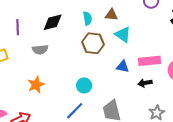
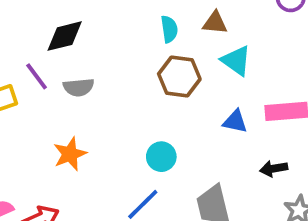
black diamond: (53, 22) -> (65, 36), moved
purple line: (18, 27) -> (37, 76), moved, turned -35
black arrow: (145, 83) -> (274, 169), moved

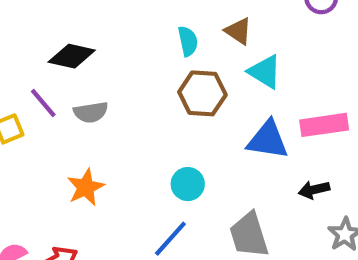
brown triangle: (215, 23) -> (238, 31), turned 32
black diamond: (65, 36) -> (72, 56), turned 30
blue triangle: (235, 121) -> (268, 140), size x1.5

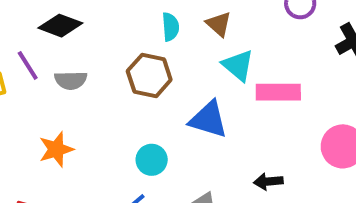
brown hexagon: (202, 93) -> (149, 75), moved
pink rectangle: (324, 125) -> (278, 92), moved
blue triangle: (268, 140) -> (208, 119), moved

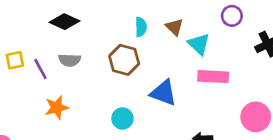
purple line: (28, 65) -> (40, 69), moved
cyan triangle: (238, 65) -> (199, 44), moved

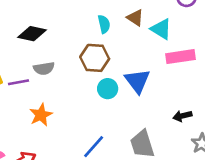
purple line: (40, 69) -> (19, 82), turned -60
blue triangle: (163, 93) -> (137, 81), turned 44
cyan circle: (122, 118) -> (108, 89), moved

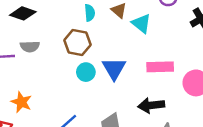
pink rectangle: (180, 57) -> (160, 67), moved
orange star: (41, 115) -> (21, 102), moved, turned -30
black arrow: (182, 116) -> (151, 105), size x1.5

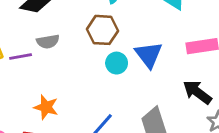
black arrow: (151, 105) -> (197, 92), turned 50

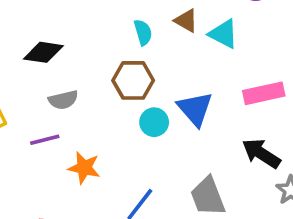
purple line: (21, 57) -> (45, 140), moved
orange star: (46, 107) -> (84, 168), moved

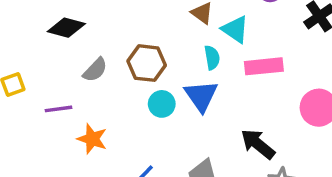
cyan semicircle: (143, 32) -> (212, 58), moved
pink rectangle: (264, 93) -> (264, 66), moved
gray semicircle: (63, 100) -> (95, 70), moved, turned -40

